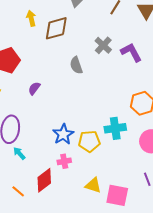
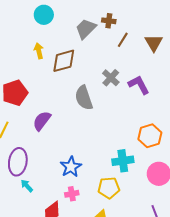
gray semicircle: (76, 65) -> (84, 98), size x1.4
purple semicircle: (34, 88) -> (42, 121), size x1.5
yellow pentagon: (89, 141) -> (109, 188), moved

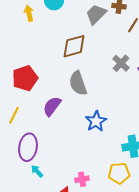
yellow arrow: (39, 51) -> (29, 13), moved
gray semicircle: (84, 98) -> (78, 83), moved
blue star: (71, 167) -> (96, 121), moved

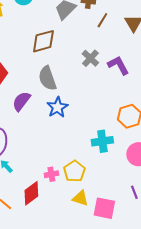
blue star: (96, 121) -> (57, 107), moved
yellow pentagon: (119, 173) -> (74, 171), moved, turned -30

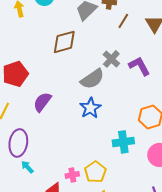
gray semicircle: (47, 78) -> (92, 79), moved, turned -105
blue star: (57, 107) -> (90, 108), moved

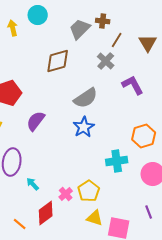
gray cross: (111, 59) -> (106, 61), moved
cyan arrow: (27, 167) -> (33, 184), moved
pink cross: (72, 175) -> (66, 194), turned -32

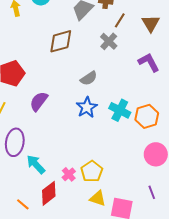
purple L-shape: (133, 85) -> (149, 62), moved
gray semicircle: (86, 98) -> (89, 78), size x0.7
cyan cross: (117, 161) -> (120, 110), moved, turned 35
cyan arrow: (33, 184) -> (36, 164), size x1.5

